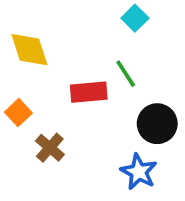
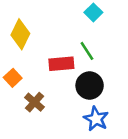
yellow diamond: (29, 50) -> (20, 34), turned 44
black circle: (157, 124) -> (90, 86), moved

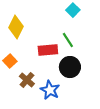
blue star: (96, 119) -> (50, 90), moved

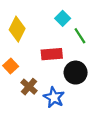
cyan square: (73, 10) -> (63, 18), moved
green line: (68, 40) -> (80, 36), moved

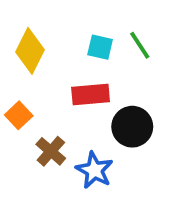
cyan square: (63, 18) -> (100, 47), moved, turned -32
green line: (80, 36) -> (140, 45), moved

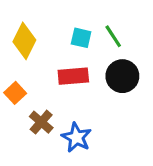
black circle: (132, 127) -> (122, 76), moved

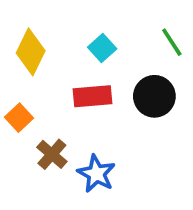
green line: (113, 36) -> (172, 42), moved
cyan square: (81, 38) -> (102, 48), turned 35

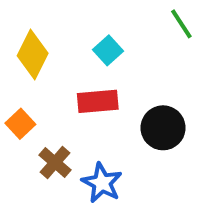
green line: (172, 42) -> (181, 24), moved
black circle: (154, 96) -> (163, 128), moved

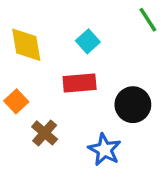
yellow diamond: (33, 54) -> (26, 45), turned -36
blue star: (102, 183) -> (105, 150), moved

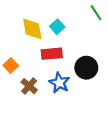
yellow diamond: (26, 45) -> (32, 29), moved
blue star: (105, 150) -> (59, 83), moved

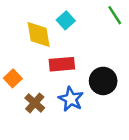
cyan square: (57, 27) -> (66, 20), moved

